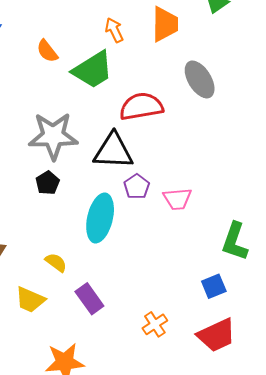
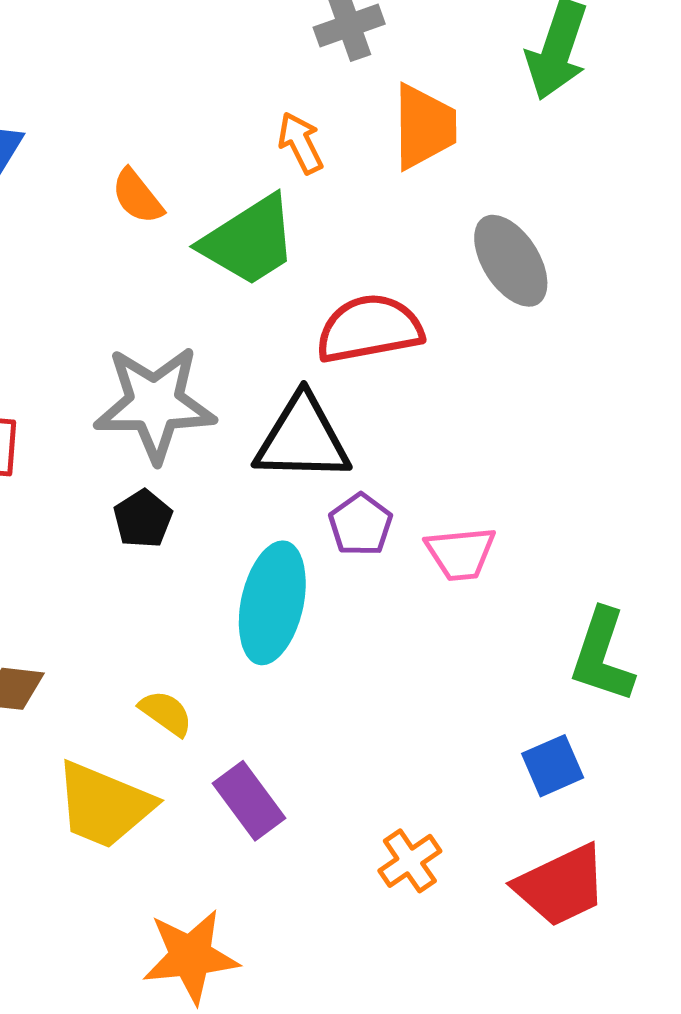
yellow trapezoid: (30, 300) -> (104, 805), size x1.4

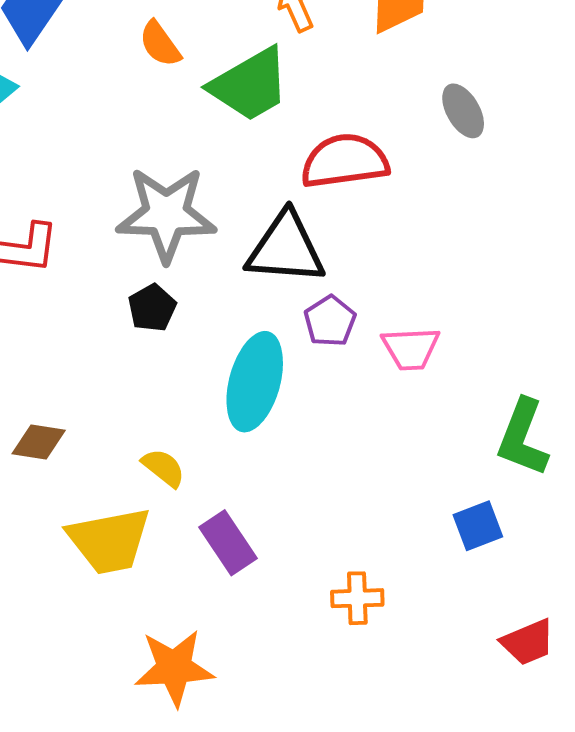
gray ellipse: (511, 261) -> (463, 111), size x0.7
yellow trapezoid: (104, 805) -> (109, 541), turned -36
orange cross: (410, 861) -> (357, 598), turned 30
red trapezoid: (561, 885) -> (528, 642), moved, size x0.7

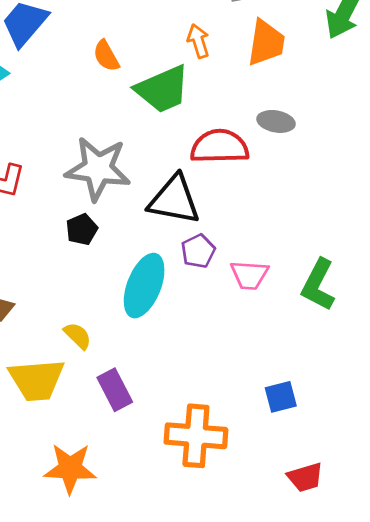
gray ellipse: (463, 111) -> (276, 121), moved, turned -56
green L-shape: (523, 438) -> (318, 285), moved
orange cross: (357, 598) -> (196, 436), size x1.8

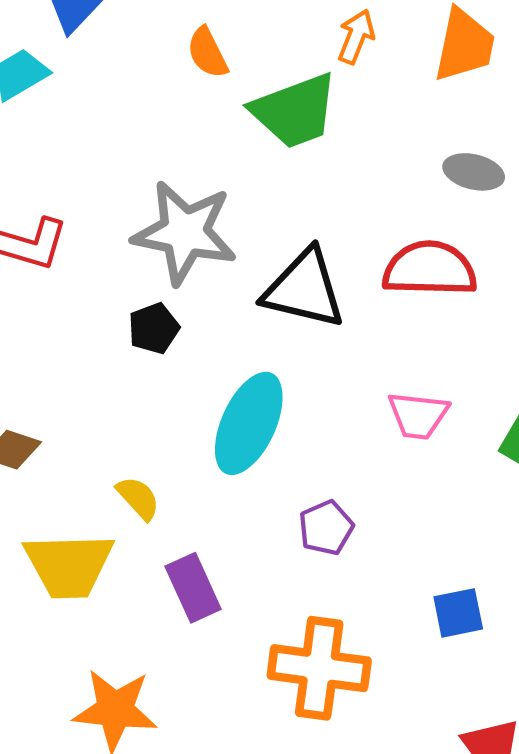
orange arrow: (198, 41) -> (356, 37), turned 36
red semicircle: (220, 147) -> (430, 269), moved
purple pentagon: (198, 251) -> (326, 528), moved

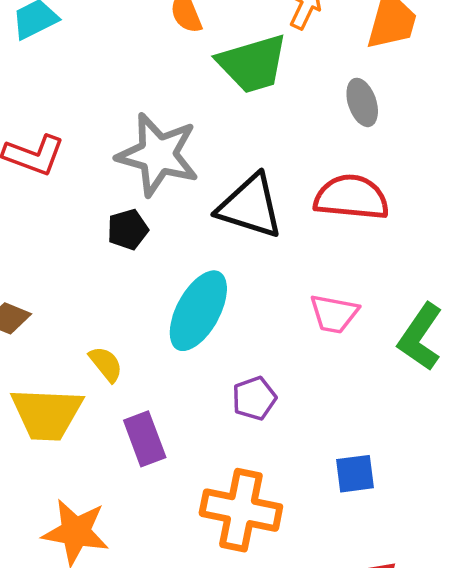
gray ellipse: (474, 172) -> (362, 102), moved, turned 54

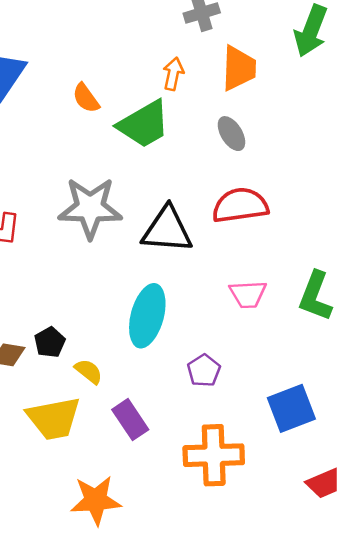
black pentagon: (128, 229) -> (50, 342), moved
blue square: (355, 474) -> (291, 408), size x1.5

